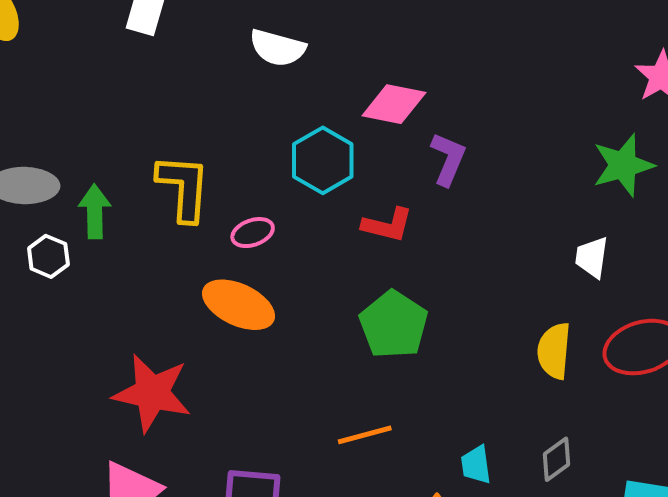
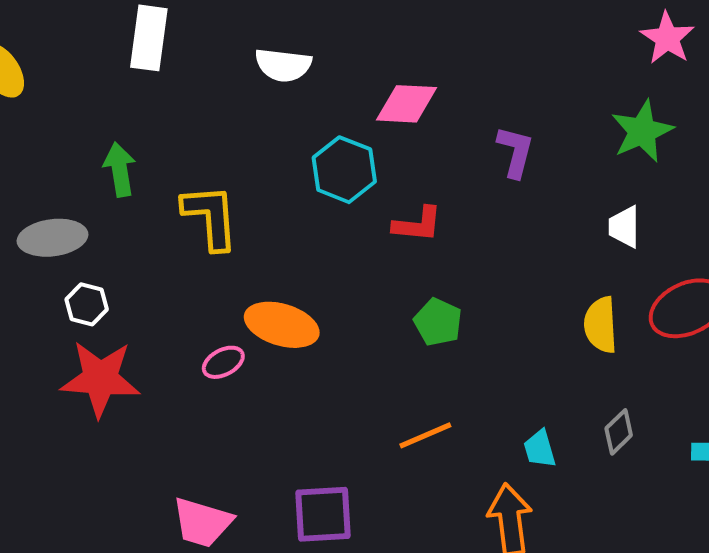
purple L-shape: (448, 159) -> (515, 152), moved
green arrow: (95, 211) -> (120, 170), moved
pink ellipse: (253, 233) -> (223, 362), moved
green pentagon: (394, 325) -> (438, 322), size x0.7
red star: (152, 393) -> (100, 379), moved

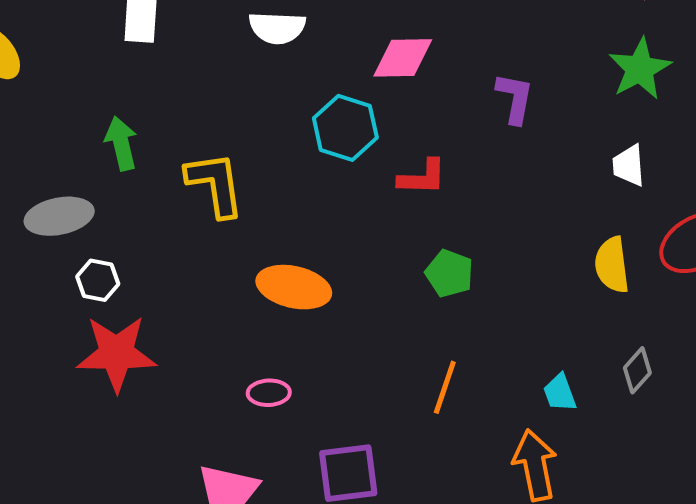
pink ellipse: (223, 362) -> (269, 393), moved, turned 30
orange line: (425, 435) -> (445, 387), turned -44

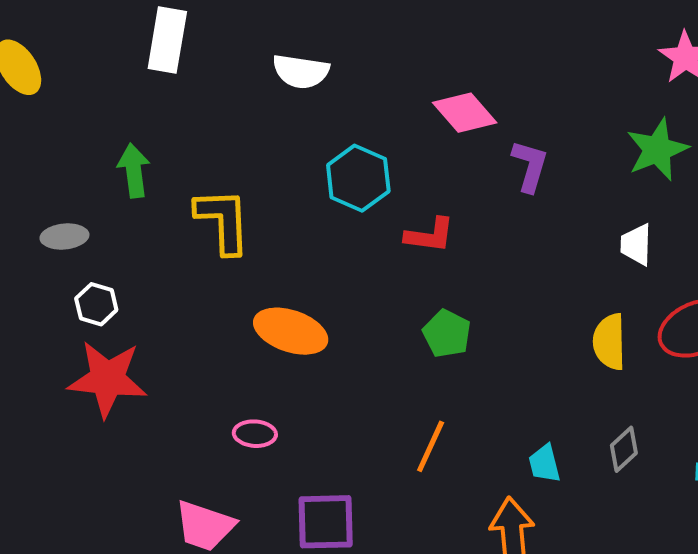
pink diamond: (403, 58) -> (465, 113), moved, turned 44
gray ellipse: (59, 216) -> (64, 236), size x0.7

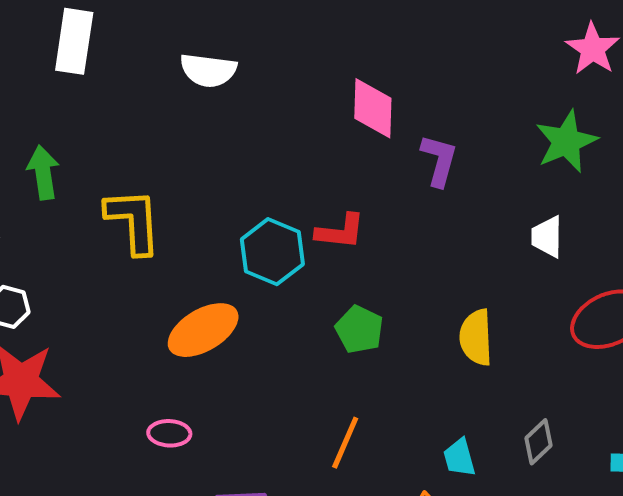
pink diamond: (465, 113) -> (373, 108), turned 44
cyan hexagon: (358, 178) -> (272, 252), moved
orange ellipse: (291, 331) -> (203, 330), turned -48
yellow semicircle: (609, 342) -> (476, 337), moved

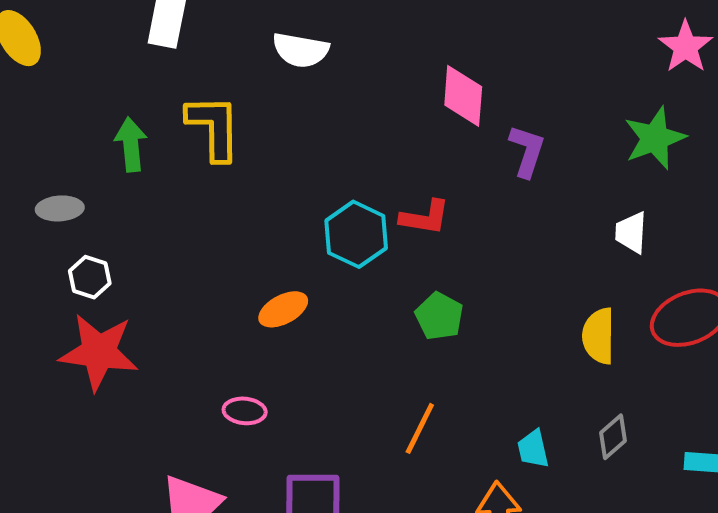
yellow L-shape: (133, 221) -> (214, 127), moved
orange ellipse: (203, 330) -> (283, 309), size x0.7
yellow semicircle: (476, 337) -> (599, 336), moved

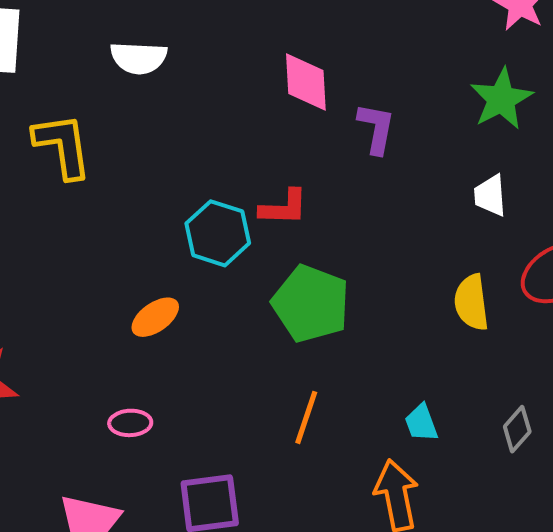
green pentagon: (439, 316) -> (311, 304), size x1.6
gray diamond: (613, 437) -> (517, 429), moved

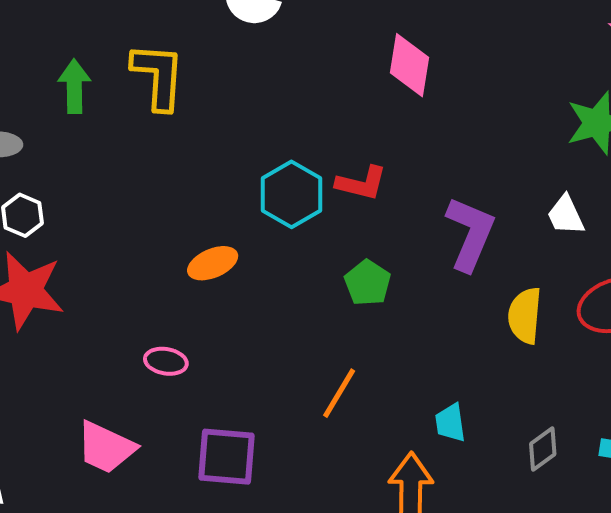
purple L-shape: (376, 128) -> (470, 234), moved, size x1.4
white trapezoid: (490, 196) -> (566, 215), turned -33
green pentagon: (311, 304) -> (368, 283), size x0.6

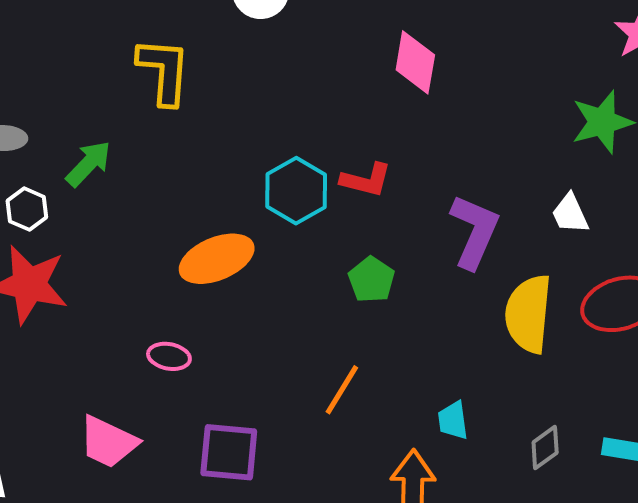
green arrow: (74, 86) -> (89, 164), moved, turned 44
orange ellipse: (213, 263) -> (217, 259), size x1.5
yellow semicircle: (525, 316) -> (528, 314), size x1.4

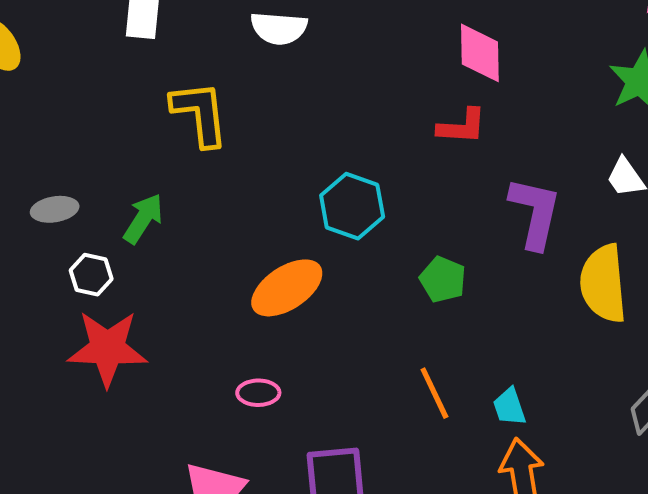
pink diamond: (415, 62) -> (480, 53), moved
red L-shape: (366, 180) -> (462, 126), moved
orange line: (342, 390) -> (434, 393), turned -46
cyan trapezoid: (453, 420) -> (509, 407), moved

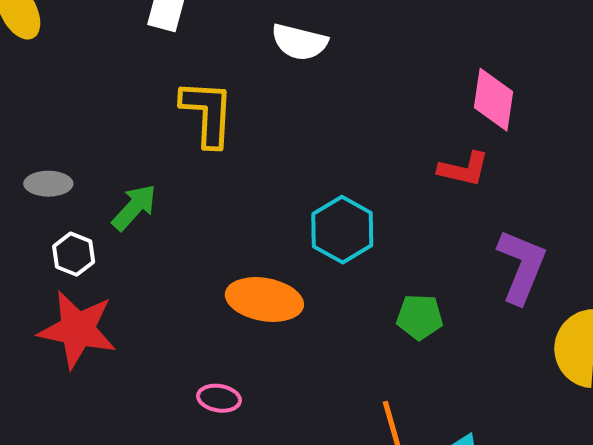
green pentagon: (443, 279) -> (420, 317), turned -30
orange ellipse: (287, 288) -> (264, 300), turned 34

